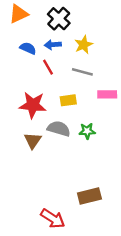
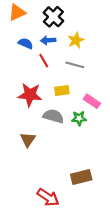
pink rectangle: (107, 94) -> (92, 101), moved, turned 35
brown triangle: (33, 140) -> (28, 140), moved

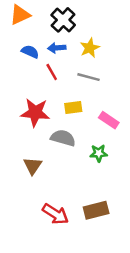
green star: (79, 118) -> (99, 153), moved
red arrow: (48, 197) -> (55, 214), moved

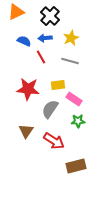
pink rectangle: (109, 120) -> (74, 99), moved
gray semicircle: (63, 138) -> (50, 109), turned -72
red arrow: (55, 214) -> (54, 141), moved

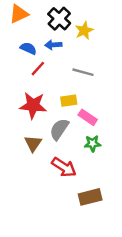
yellow star: (71, 38) -> (84, 31), moved
red line: (41, 57) -> (38, 69), moved, turned 72
brown triangle: (26, 131) -> (33, 143), moved

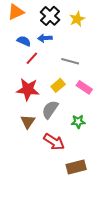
yellow star: (84, 31) -> (77, 19), moved
yellow rectangle: (69, 101) -> (58, 85), turned -32
pink rectangle: (88, 117) -> (84, 87), moved

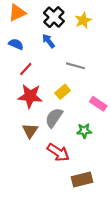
blue arrow: (45, 38) -> (48, 41), turned 56
blue semicircle: (24, 41) -> (16, 44), moved
red line: (32, 58) -> (26, 69), moved
pink rectangle: (84, 87) -> (98, 104), moved

